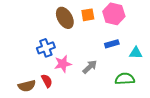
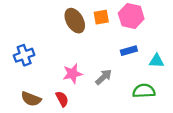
blue cross: (46, 48) -> (24, 55), moved
red semicircle: (47, 81) -> (62, 99), moved
brown semicircle: (27, 86) -> (31, 99), turned 36

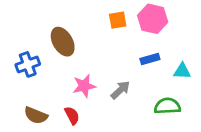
brown ellipse: (75, 21) -> (63, 42), moved

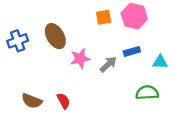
blue cross: (28, 64) -> (18, 41), moved
pink star: (84, 86) -> (80, 58), moved
gray arrow: (120, 90) -> (108, 64), moved

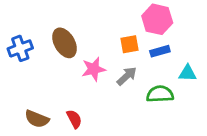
orange square: (104, 17) -> (130, 44), moved
blue rectangle: (132, 51) -> (160, 51), moved
green semicircle: (147, 93) -> (160, 94), moved

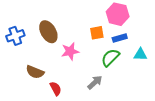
gray arrow: (127, 76) -> (95, 82), moved
green semicircle: (160, 94) -> (110, 58), moved, turned -42
brown semicircle: (37, 119) -> (35, 72), moved

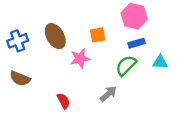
orange square: (97, 33) -> (98, 35), moved
brown semicircle: (35, 72) -> (20, 78), moved

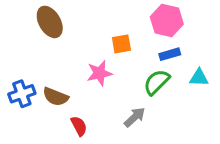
brown ellipse: (55, 36) -> (50, 22), moved
blue cross: (18, 41) -> (22, 94), moved
brown semicircle: (20, 78) -> (56, 97), moved

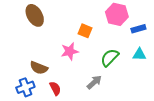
orange square: (121, 44) -> (85, 31), turned 32
blue rectangle: (170, 54) -> (138, 29), moved
blue cross: (22, 94) -> (25, 87), moved

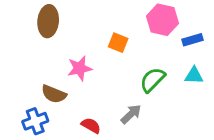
brown ellipse: (35, 15) -> (48, 21), turned 35
pink star: (70, 51) -> (80, 68), moved
red semicircle: (55, 88) -> (91, 126), moved, turned -32

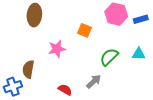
blue rectangle: (192, 40) -> (141, 19), moved
brown semicircle: (54, 94) -> (28, 69), moved, turned 78
blue cross: (35, 121) -> (13, 87), moved

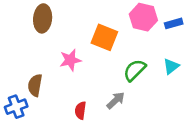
orange square: (84, 30) -> (104, 37), size x1.5
cyan triangle: (139, 54) -> (171, 66), turned -40
red semicircle: (65, 90) -> (80, 110), turned -112

